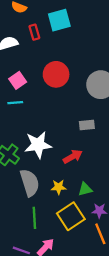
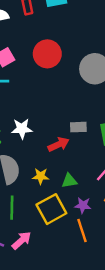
gray rectangle: (87, 125) -> (78, 127), moved
white star: (38, 145) -> (22, 129), size x0.7

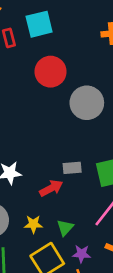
red circle: (47, 54) -> (51, 72), moved
green triangle: (69, 181) -> (65, 228), turned -35

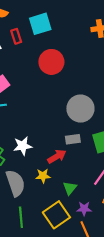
gray circle: (87, 103) -> (80, 109), moved
yellow star: (33, 224) -> (43, 176), moved

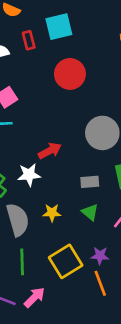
gray rectangle: (73, 139) -> (90, 182), moved
red arrow: (57, 157) -> (50, 151), moved
green triangle: (70, 188) -> (90, 212), moved, turned -32

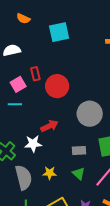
red rectangle: (29, 40) -> (35, 74), moved
red circle: (70, 74) -> (57, 86), moved

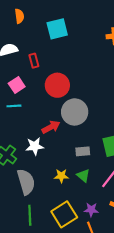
orange semicircle: (23, 18) -> (19, 16), turned -120
red rectangle: (35, 74) -> (34, 61), moved
gray circle: (90, 114) -> (75, 112), moved
yellow star: (50, 173) -> (61, 176), moved

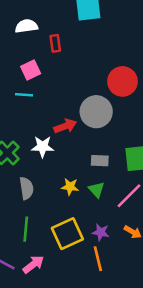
red circle: (57, 85) -> (122, 81), moved
gray semicircle: (26, 182) -> (26, 188), size x0.7

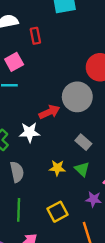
gray rectangle: (100, 161) -> (83, 142), turned 42
purple star: (101, 232) -> (94, 199), moved
yellow square: (67, 234) -> (58, 212), size x0.7

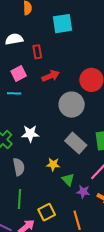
red arrow: (49, 112) -> (51, 76), moved
gray rectangle: (83, 142) -> (76, 143), size x1.5
green triangle: (82, 169) -> (68, 180), moved
yellow square: (58, 212) -> (47, 212), moved

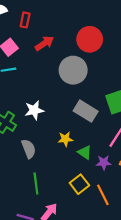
red rectangle: (37, 52) -> (25, 20), turned 32
yellow square: (47, 212) -> (79, 184), moved

